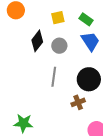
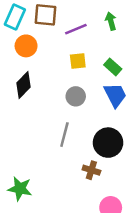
black diamond: (37, 41) -> (24, 85), moved
brown cross: (78, 102) -> (91, 170), turned 32

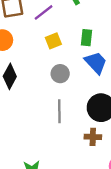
green rectangle: (113, 67) -> (87, 38), turned 70

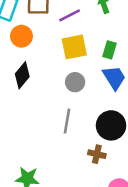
yellow square: (53, 41) -> (74, 47), size x1.5

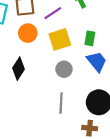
orange circle: (21, 36) -> (28, 33), moved

